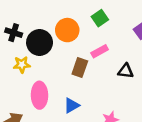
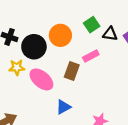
black triangle: (126, 71) -> (110, 34), moved
pink ellipse: (39, 95) -> (41, 79), moved, turned -50

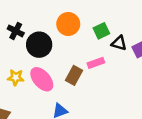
orange circle: (60, 35) -> (68, 24), moved
yellow star: (17, 67) -> (16, 77), moved

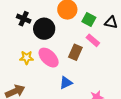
green square: (101, 31) -> (89, 19), moved, turned -32
pink rectangle: (96, 63) -> (93, 40), turned 64

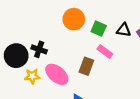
black cross: (24, 19) -> (39, 49), moved
black circle: (44, 29) -> (16, 56), moved

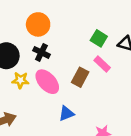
orange circle: (74, 19) -> (38, 24), moved
black cross: (39, 49) -> (41, 52), moved

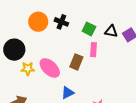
black cross: (41, 52) -> (61, 22), moved
pink rectangle: (102, 64) -> (94, 50), turned 56

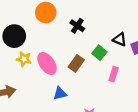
black cross: (61, 22) -> (77, 26), moved
green square: (89, 29) -> (99, 53), moved
pink rectangle: (94, 50) -> (114, 74), moved

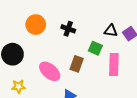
yellow star: (24, 59) -> (19, 87), moved
pink rectangle: (114, 74) -> (114, 64), size x1.5

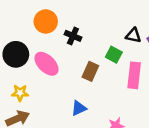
black cross: (68, 29) -> (73, 36), moved
pink ellipse: (50, 71) -> (46, 64), moved

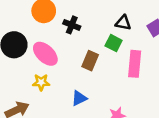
black triangle: (133, 35) -> (123, 23), moved
yellow star: (20, 93) -> (41, 82), moved

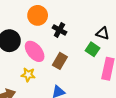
brown rectangle: (90, 61) -> (60, 61), moved

